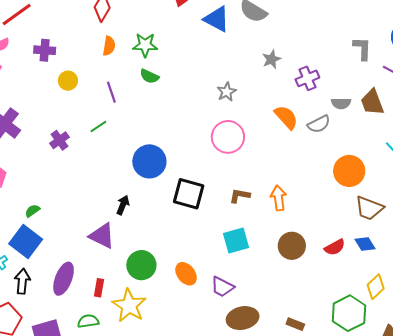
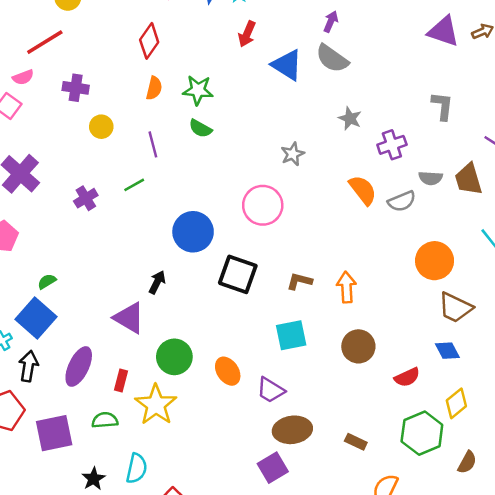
gray L-shape: (362, 49) -> (442, 106), moved
gray star: (272, 59) -> (350, 118), turned -30
pink circle: (228, 137) -> (263, 205), moved
red semicircle: (335, 247) -> (407, 377), moved

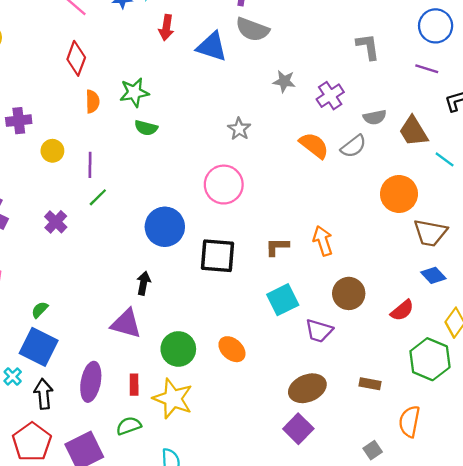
purple line: (153, 144) -> (90, 165), moved, turned 30
brown trapezoid: (468, 179) -> (413, 131), moved
purple trapezoid: (271, 390) -> (319, 331), moved

